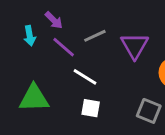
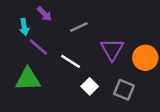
purple triangle: (135, 46) -> (112, 49), moved
purple line: (64, 47) -> (39, 47), moved
white square: (91, 108) -> (90, 86), moved, turned 35

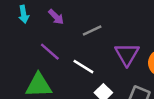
cyan arrow: (24, 27) -> (24, 14), moved

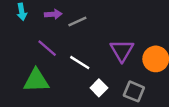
purple arrow: (56, 17) -> (53, 14), turned -49
gray line: (92, 30) -> (77, 21), moved

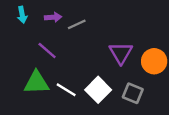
white line: (80, 63) -> (66, 90), moved
white square: (99, 88) -> (98, 90), size x1.5

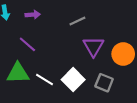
gray line: (77, 24) -> (77, 21), moved

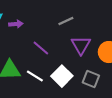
purple arrow: (33, 15) -> (16, 24), moved
purple line: (27, 44) -> (41, 48), moved

